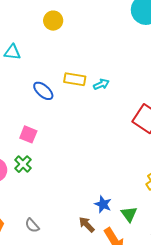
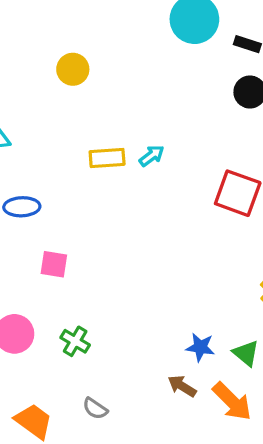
yellow circle: (53, 21) -> (73, 69), moved
blue ellipse: (43, 91) -> (22, 207), moved, turned -30
green cross: (23, 164) -> (75, 341), moved

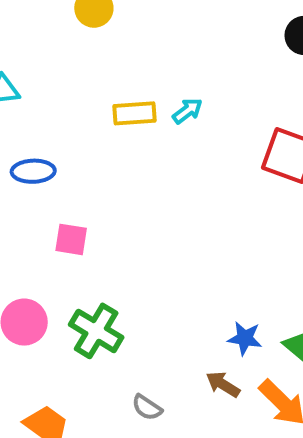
green cross: (75, 341) -> (96, 331), size x1.5
gray semicircle: (95, 409) -> (147, 407), moved

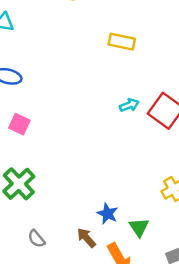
cyan arrow: (187, 111) -> (129, 105), moved
yellow rectangle: (134, 113) -> (122, 42), moved

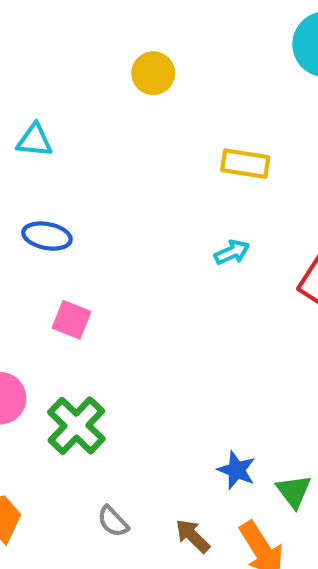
cyan arrow: (129, 105) -> (232, 252), moved
brown arrow: (86, 238) -> (193, 536), moved

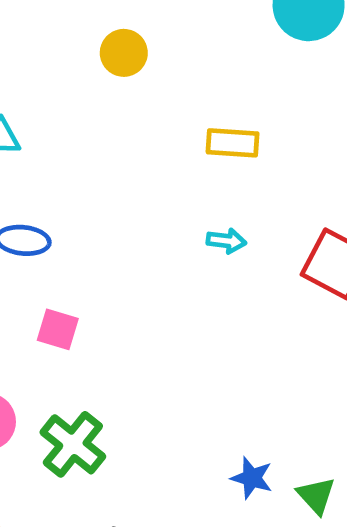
cyan arrow: (232, 252) -> (226, 241), turned 36

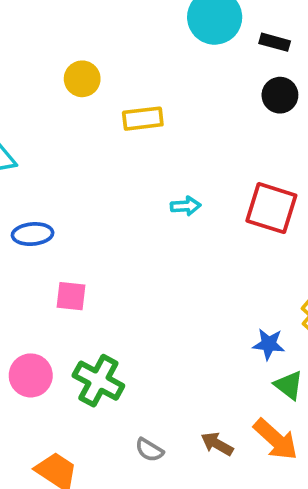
yellow rectangle: (233, 143) -> (143, 119), moved
blue star: (252, 478) -> (269, 344), moved

